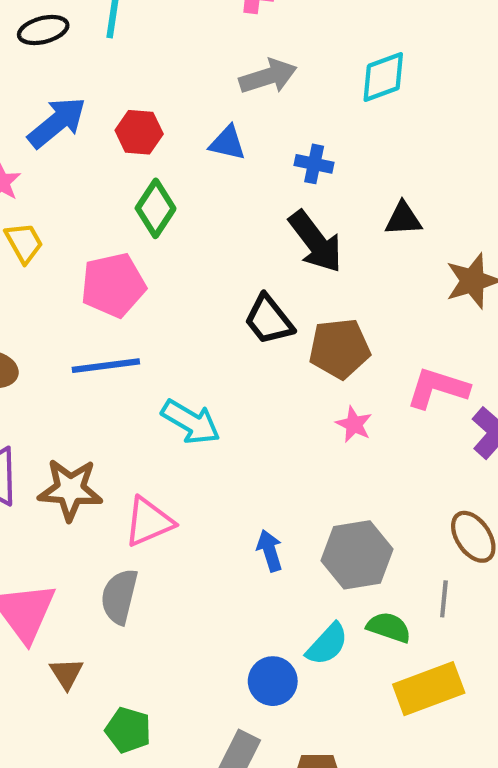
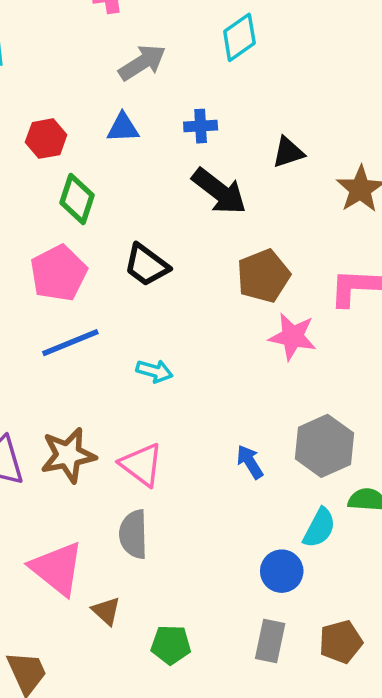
black trapezoid: (269, 320) -> (146, 265), moved
cyan arrow: (191, 422) -> (155, 371), size x0.7
pink star: (354, 424) -> (293, 337), size x1.5
pink triangle: (149, 522) -> (141, 465), turned -45

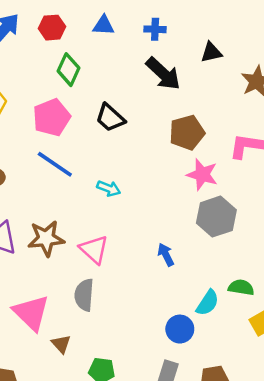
blue line: (70, 343) -> (55, 164), turned 51
gray hexagon: (324, 446) -> (216, 217), moved

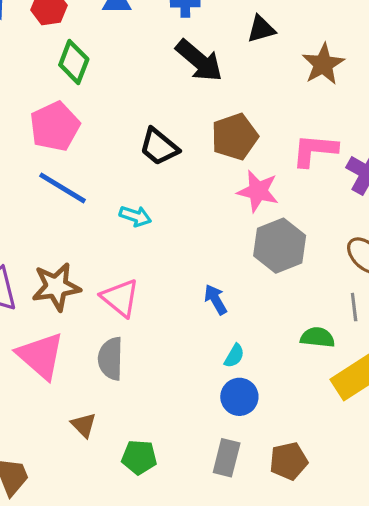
black trapezoid: (110, 118) -> (159, 147), moved
cyan semicircle: (208, 303) -> (234, 356), moved, size x0.7
pink triangle: (31, 313) -> (41, 356), moved

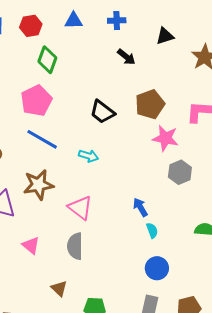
black arrow: (199, 61) -> (126, 57), size x0.6
gray hexagon: (280, 246) -> (180, 172), size x0.7
brown star: (56, 287) -> (38, 185), moved
pink triangle: (41, 356) -> (31, 245), size x0.6
cyan semicircle: (234, 356) -> (152, 230), moved, turned -49

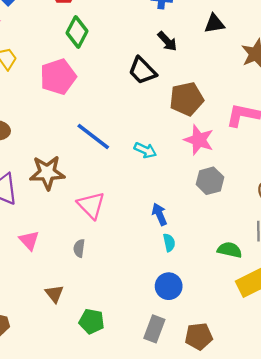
black trapezoid: (102, 112) -> (142, 71), moved
blue line: (42, 139) -> (93, 136), moved
cyan arrow: (89, 156) -> (145, 150), moved
gray semicircle: (75, 246) -> (79, 248), size x0.6

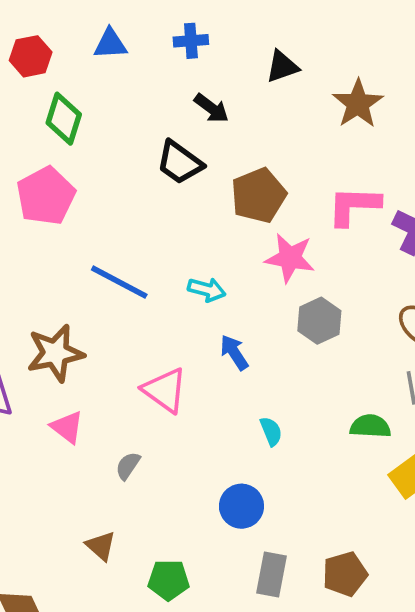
pink triangle: (91, 205) -> (165, 390), moved
blue arrow: (159, 214) -> (234, 352), moved
pink triangle: (29, 240) -> (67, 427), moved
gray semicircle: (79, 248) -> (128, 466), turned 36
blue circle: (169, 286) -> (241, 506), moved

